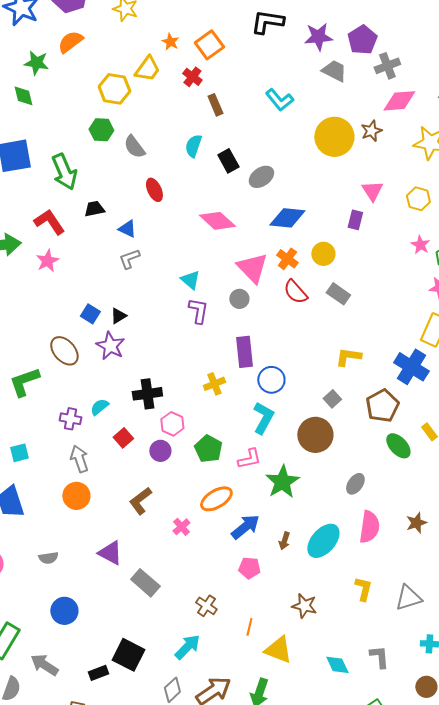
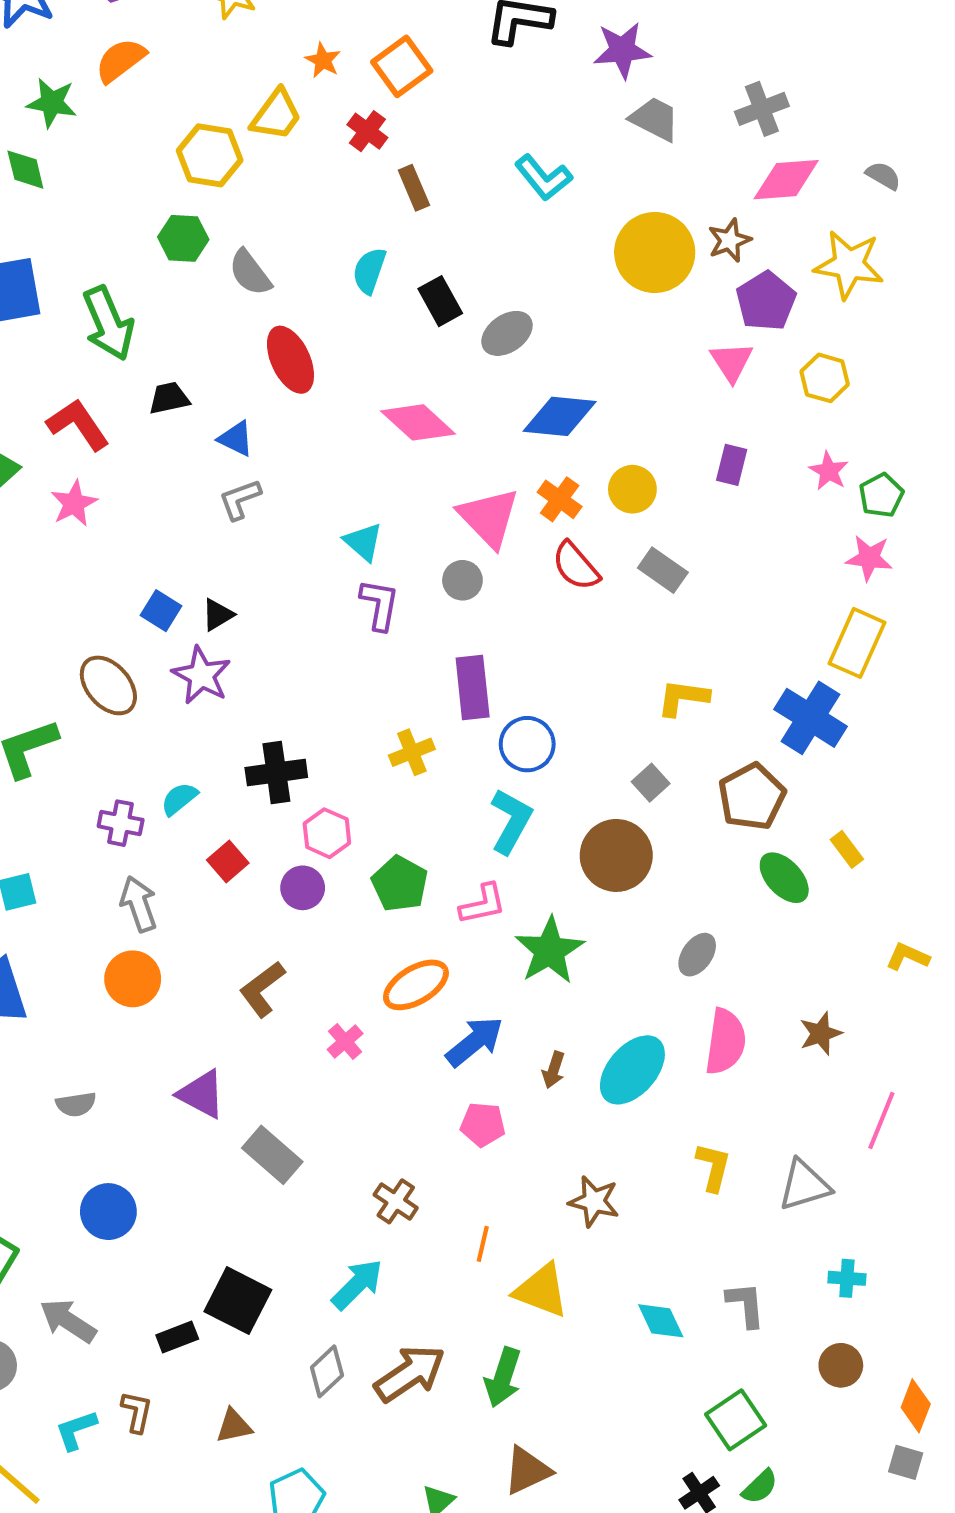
purple pentagon: (362, 40) -> (766, 301), moved
red ellipse: (154, 190) -> (290, 360), size x1.4
purple rectangle: (355, 220) -> (732, 465), moved

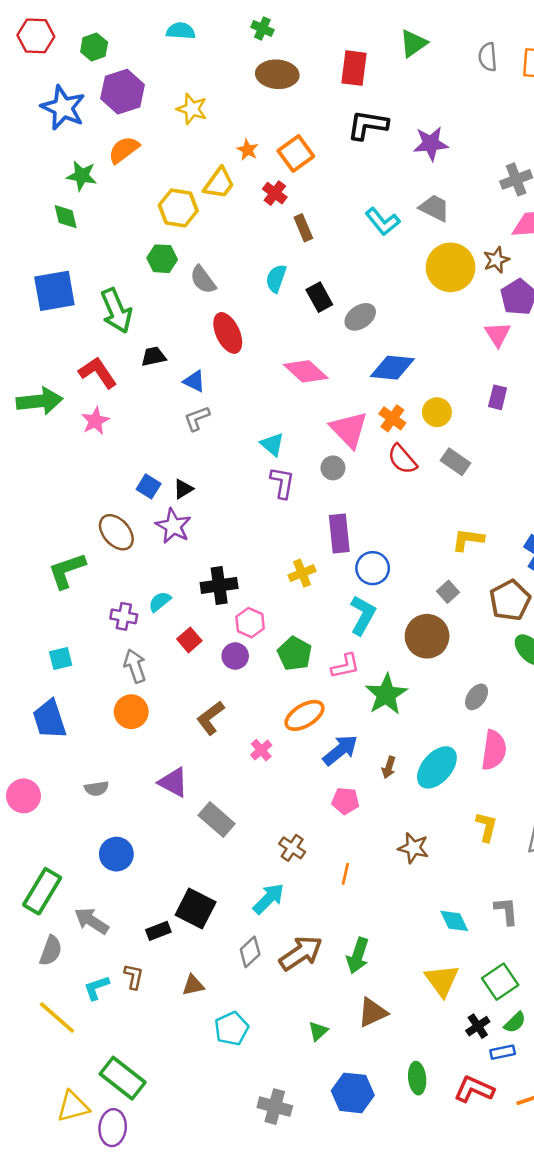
gray trapezoid: (655, 119) -> (434, 208), moved
yellow triangle: (541, 1290) -> (442, 980), moved, turned 33

